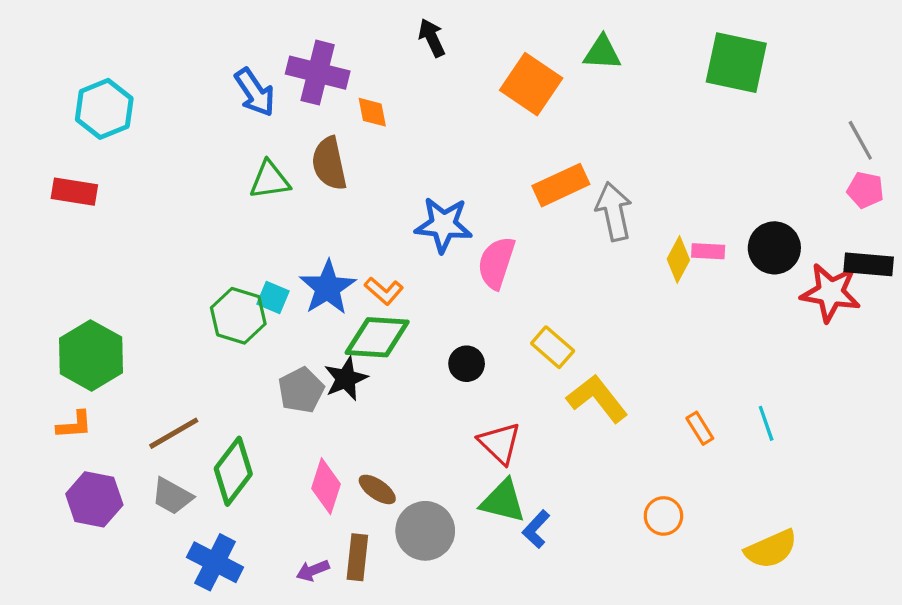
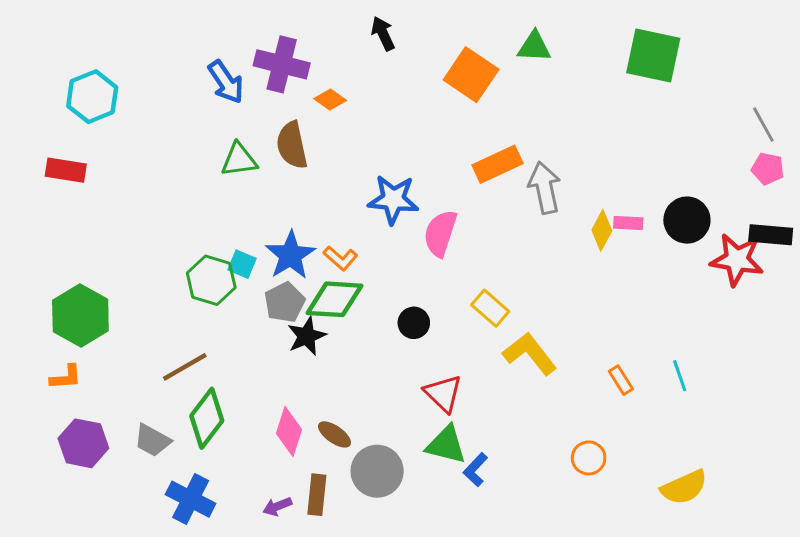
orange diamond: (372, 112) -> (330, 100), turned -44
gray pentagon: (301, 390) -> (285, 302), moved
brown line: (174, 433) -> (185, 367), moved

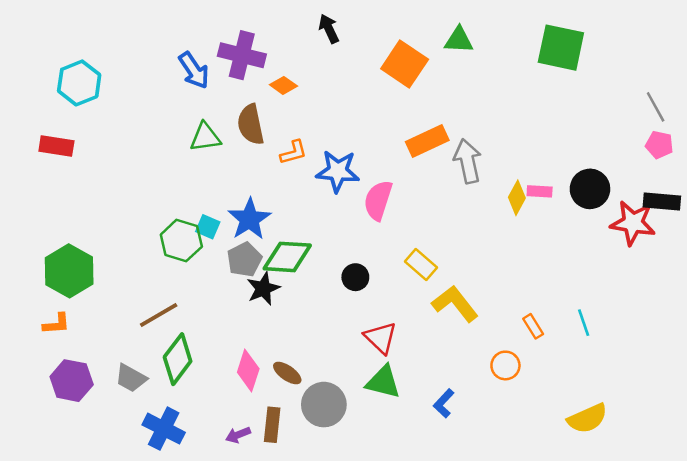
orange L-shape: (340, 258) -> (294, 152), moved, turned -56
orange circle: (589, 458) -> (505, 365), moved
blue L-shape: (476, 470) -> (444, 403), moved

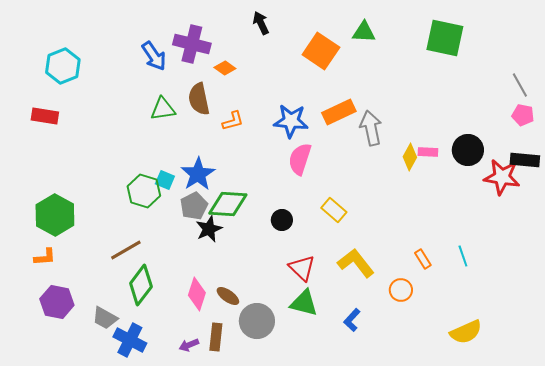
blue star: (338, 171) -> (291, 121), moved
yellow L-shape: (455, 304) -> (356, 263), moved
gray trapezoid: (131, 378) -> (105, 318), moved

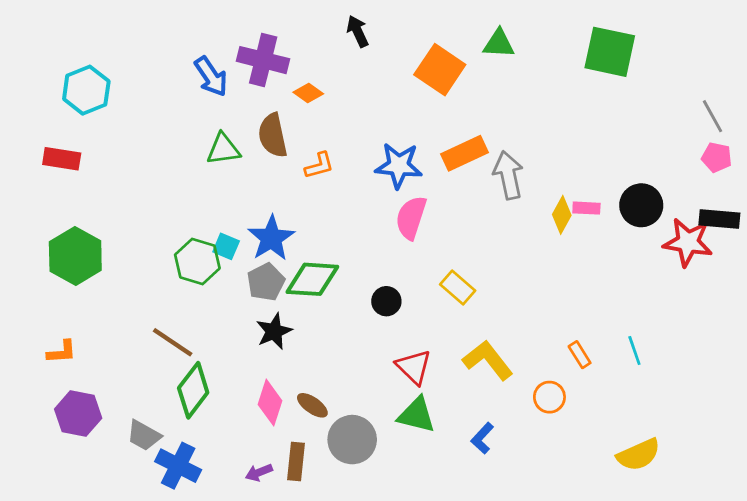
green hexagon: (55, 215) -> (75, 256), moved
black star: (209, 229) -> (274, 331), moved
brown line: (126, 250) -> (173, 342), turned 64

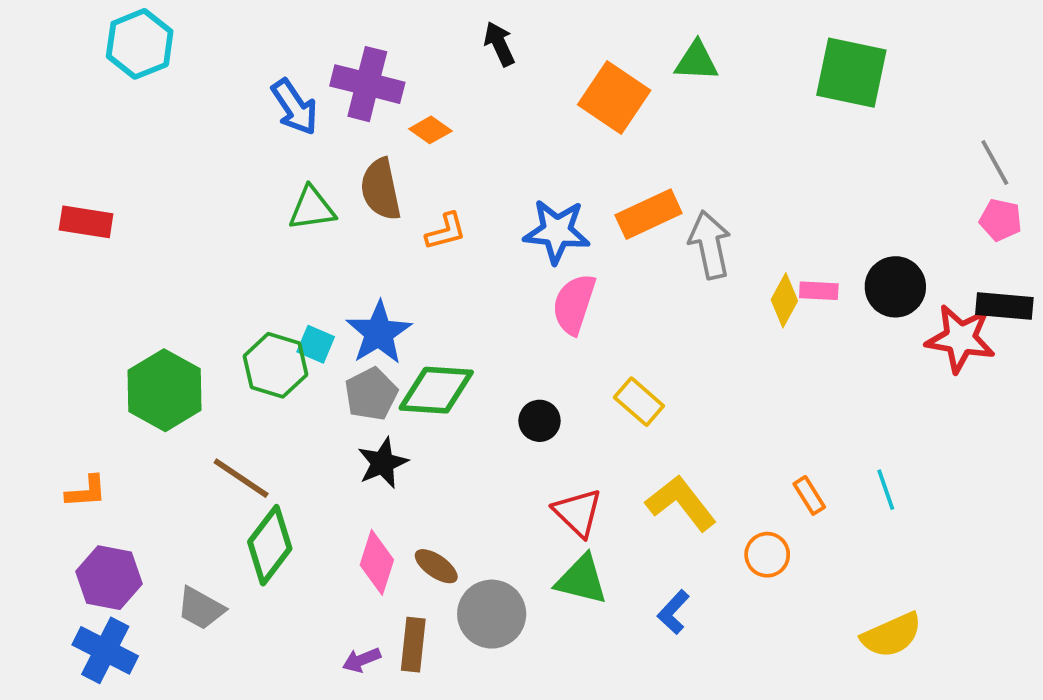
cyan hexagon: (86, 90) -> (140, 44), moved
green hexagon: (75, 256) -> (165, 390), moved
blue cross: (178, 466) -> (105, 650), moved

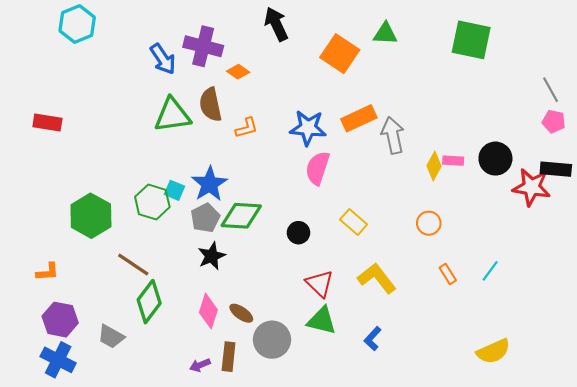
black arrow: (499, 44) -> (276, 24), size x1.4
green triangle: (312, 208) -> (172, 115), size x1.4
cyan line: (886, 490) -> (490, 271), turned 55
orange circle: (767, 555) -> (429, 223), moved

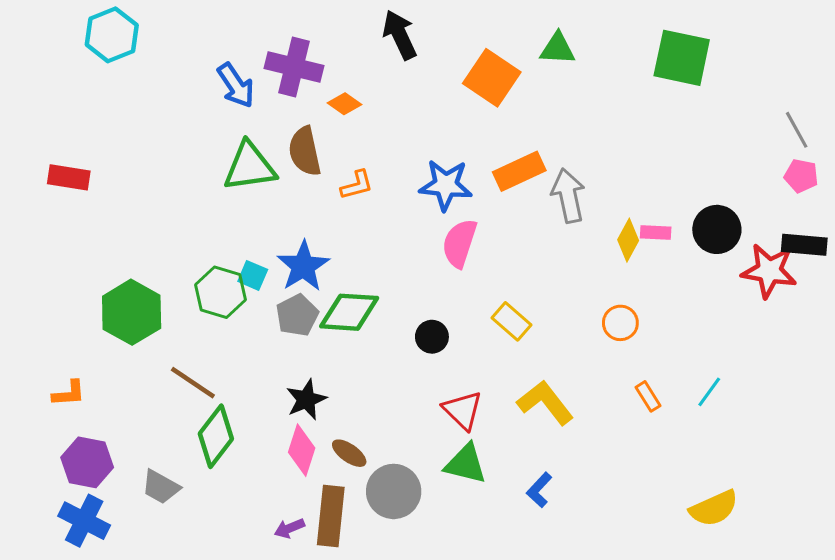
black star: (212, 256) -> (306, 400), moved
brown rectangle: (229, 357) -> (331, 516), size x1.4

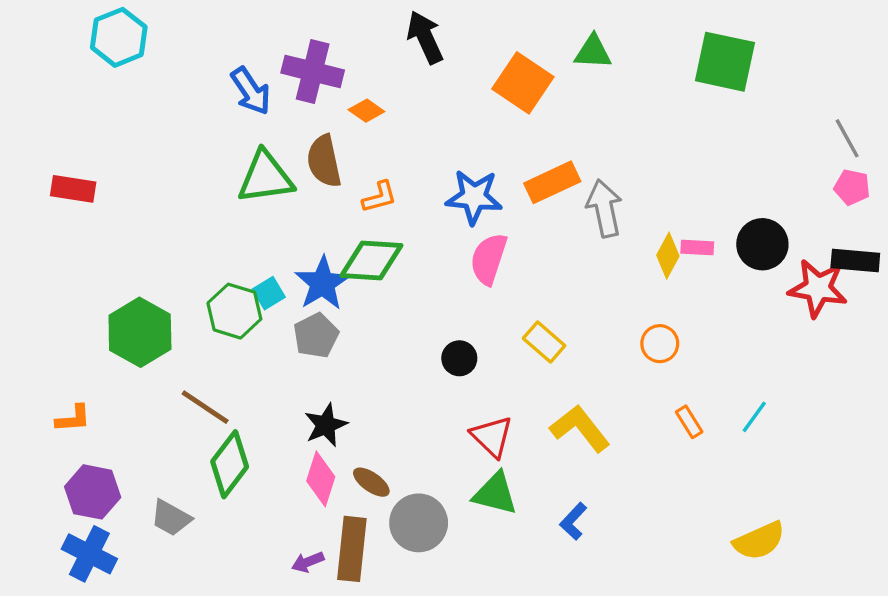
cyan square: (253, 275) -> (269, 293), turned 36
green diamond: (349, 312) -> (371, 261), moved

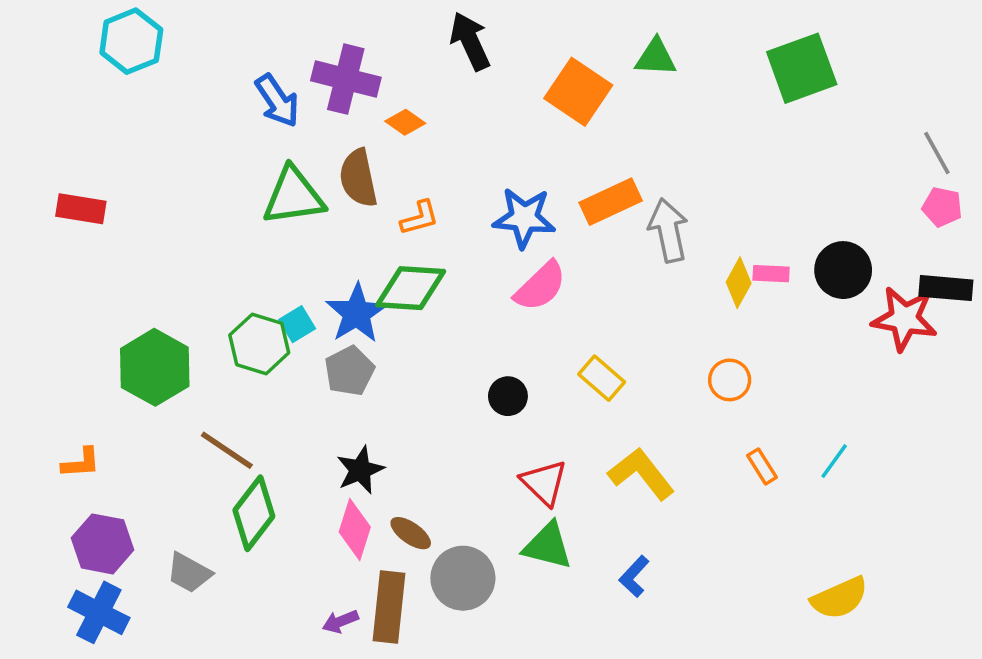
green square: (725, 62) -> (802, 68), turned -32
pink semicircle: (489, 259) -> (540, 286), turned -152

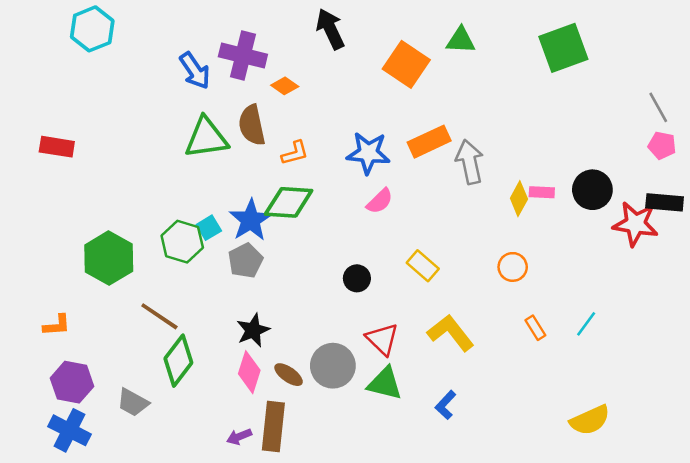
pink semicircle: (540, 286) -> (380, 201), size x0.7
gray circle: (463, 578) -> (333, 366), moved

